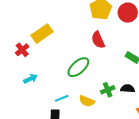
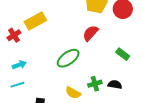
red semicircle: (98, 40) -> (90, 33), turned 60
cyan line: (62, 98) -> (17, 85), moved

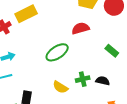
red semicircle: (90, 33) -> (81, 28), turned 30

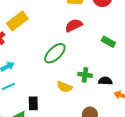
green cross: (83, 79) -> (85, 75), turned 32
black semicircle: (103, 81) -> (105, 81), moved

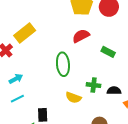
green rectangle: (108, 42) -> (108, 52), moved
green ellipse: (55, 53) -> (63, 64), turned -50

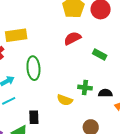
yellow rectangle: (25, 33) -> (16, 35), turned 30
green ellipse: (63, 64) -> (33, 68), moved

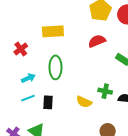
yellow rectangle: (16, 35) -> (53, 31), moved
black rectangle: (34, 117) -> (48, 102), moved

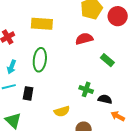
cyan arrow: (28, 78) -> (12, 67), turned 128
yellow semicircle: (84, 102) -> (62, 111), moved, turned -49

